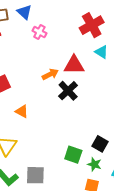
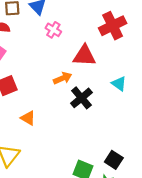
cyan triangle: (101, 52) -> (119, 84), moved
red triangle: (74, 65) -> (84, 56), moved

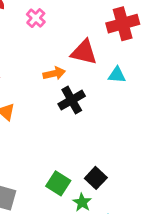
pink cross: (53, 30) -> (36, 18), moved
cyan triangle: (119, 84) -> (117, 75), moved, turned -42

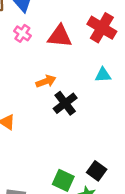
red cross: (123, 24) -> (102, 28), turned -36
red triangle: (84, 52) -> (60, 36), moved

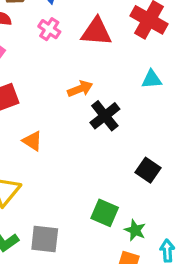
black square: (97, 171) -> (148, 170), moved

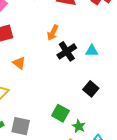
cyan triangle: (152, 79) -> (92, 51), moved
orange arrow: (80, 89) -> (53, 33), turned 133

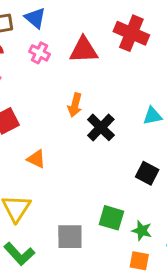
cyan triangle: (92, 51) -> (152, 116), moved
gray square: (21, 126) -> (70, 237), moved

